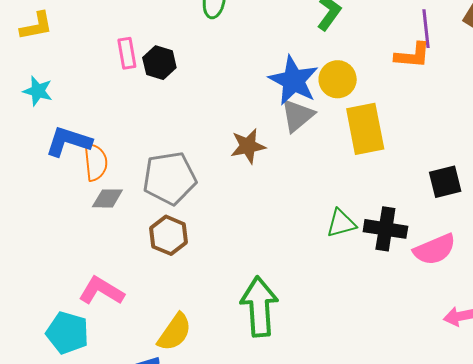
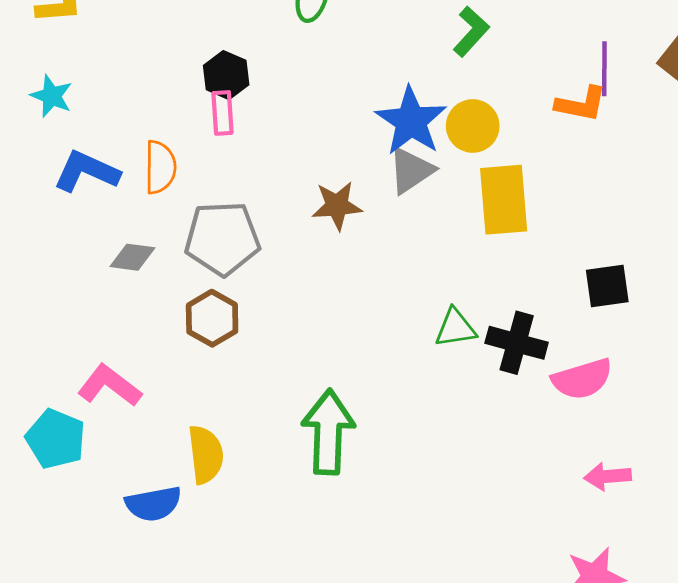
pink rectangle: (127, 53) -> (222, 113), moved
orange semicircle: (96, 162) -> (160, 167), moved
yellow semicircle: (175, 332) -> (206, 455), turned -48

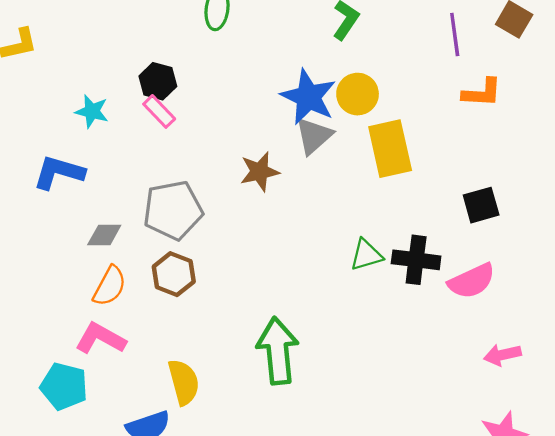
cyan star: (51, 96) -> (92, 111), moved
orange L-shape: (581, 104) -> (482, 93), moved
pink rectangle: (222, 113) -> (159, 111), turned -32
orange semicircle: (160, 167) -> (110, 286), moved, turned 36

